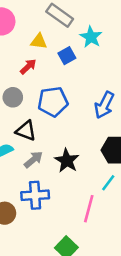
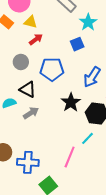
yellow triangle: (39, 41) -> (31, 22), moved
blue square: (67, 56) -> (77, 44), moved
black star: (67, 161) -> (71, 102), moved
blue cross: (35, 195) -> (28, 162), moved

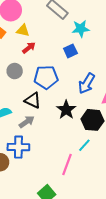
cyan star: (88, 22) -> (81, 29), turned 30
black triangle: (28, 90) -> (33, 100), moved
blue cross: (28, 162) -> (18, 147), moved

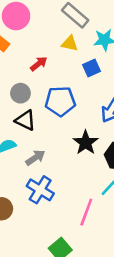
yellow triangle: (23, 30) -> (70, 43), moved
black triangle: (33, 100) -> (25, 120), moved
blue cross: (18, 147) -> (40, 190), moved, turned 30

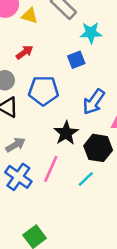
yellow triangle: (70, 43) -> (30, 16), moved
pink line: (86, 212) -> (51, 169), moved

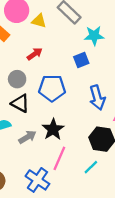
blue arrow: (94, 102) -> (97, 98), turned -50
black star: (66, 133) -> (53, 129), moved
blue cross: (18, 177) -> (37, 180), moved

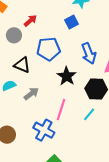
gray circle: (17, 79) -> (14, 35), moved
black star: (53, 129) -> (67, 76), moved

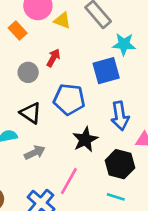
red arrow: (30, 21) -> (53, 58), turned -32
blue square: (71, 22) -> (106, 71), size x1.5
cyan line: (89, 114) -> (116, 197), moved, turned 56

